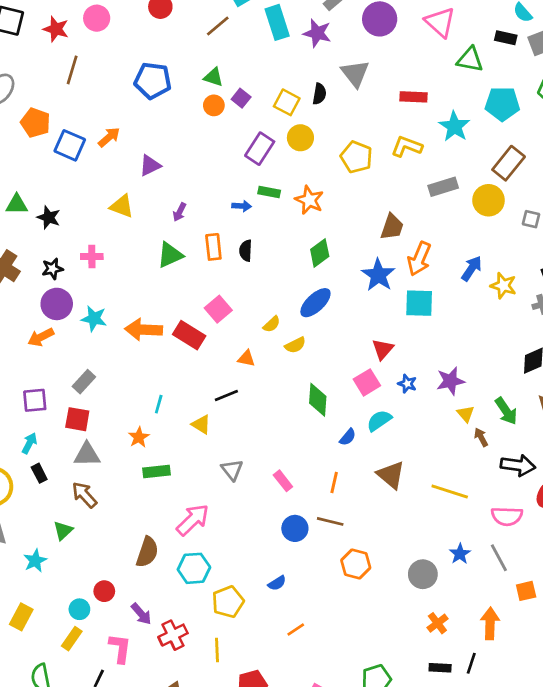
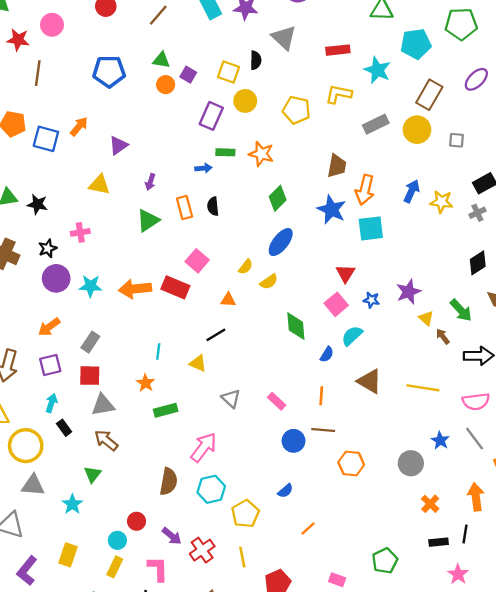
orange arrow: (41, 337) -> (49, 327), moved

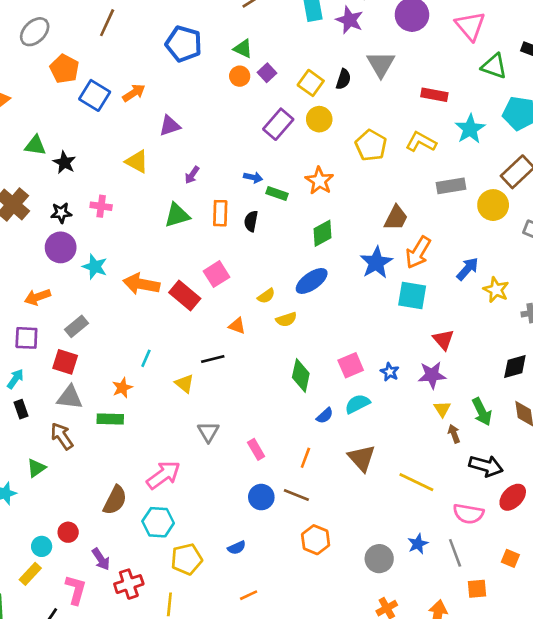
green rectangle: (225, 152) -> (277, 194), moved
red triangle: (345, 273) -> (443, 340), moved, turned -30
green rectangle: (166, 410) -> (110, 419), moved

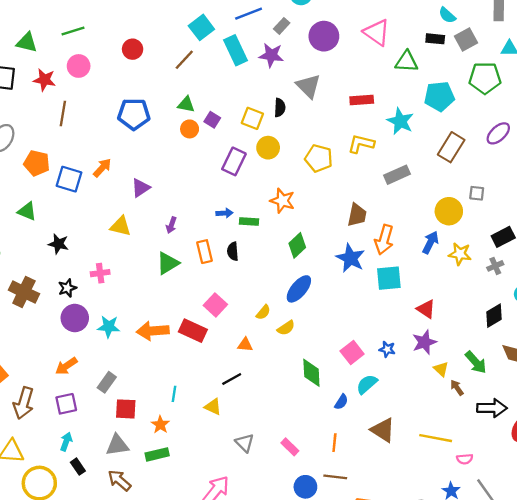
green triangle: (35, 145) -> (27, 211), moved, turned 30
yellow circle: (493, 205) -> (449, 211), moved
red square: (65, 362) -> (126, 409), moved
pink semicircle: (468, 514) -> (465, 459), moved, size x0.6

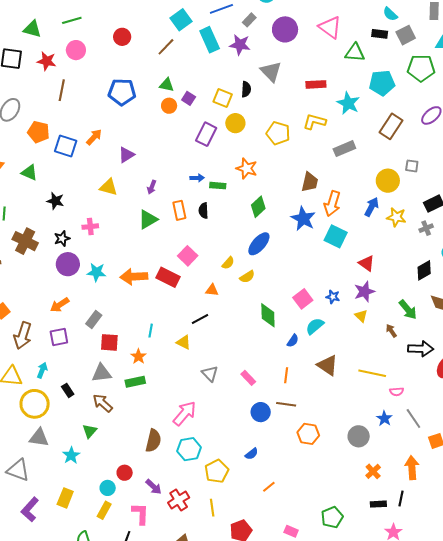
cyan square: (389, 278) -> (336, 236), turned 30
yellow triangle: (441, 369) -> (361, 316), moved
cyan arrow: (66, 442) -> (42, 370), moved

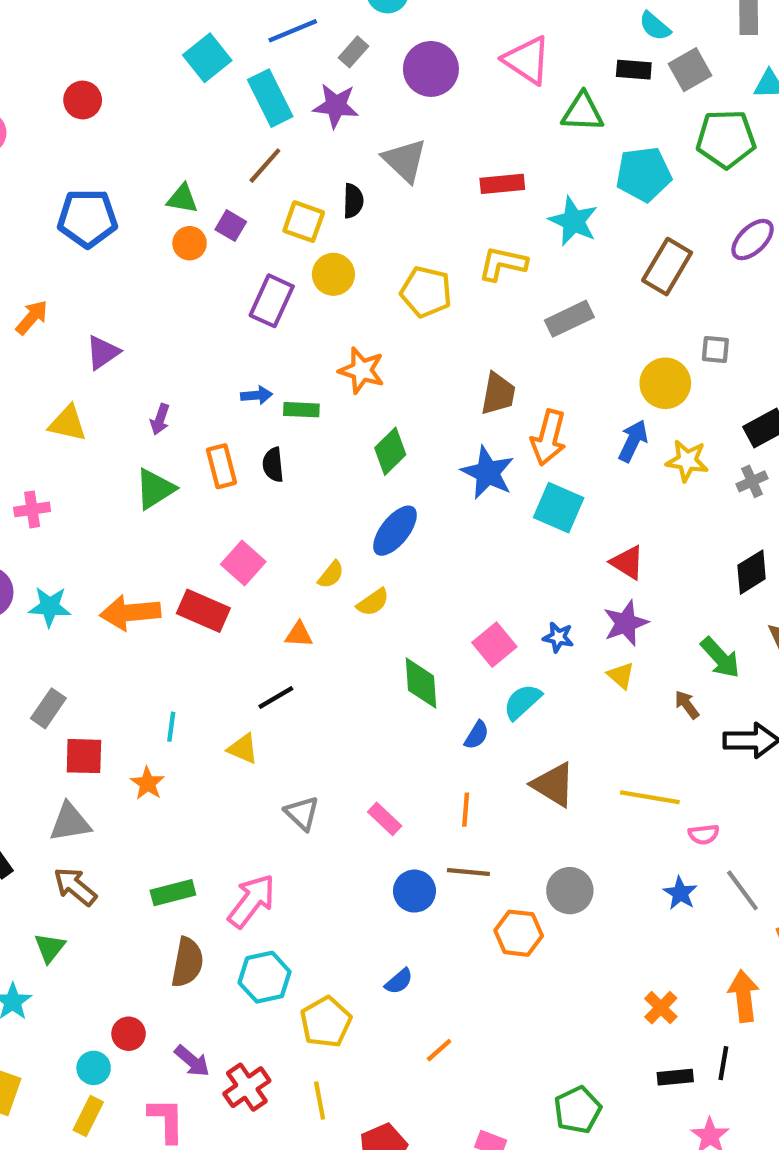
brown line: (166, 47) -> (265, 166), moved
green rectangle: (135, 382) -> (173, 893), moved
gray circle: (359, 436) -> (570, 891), moved

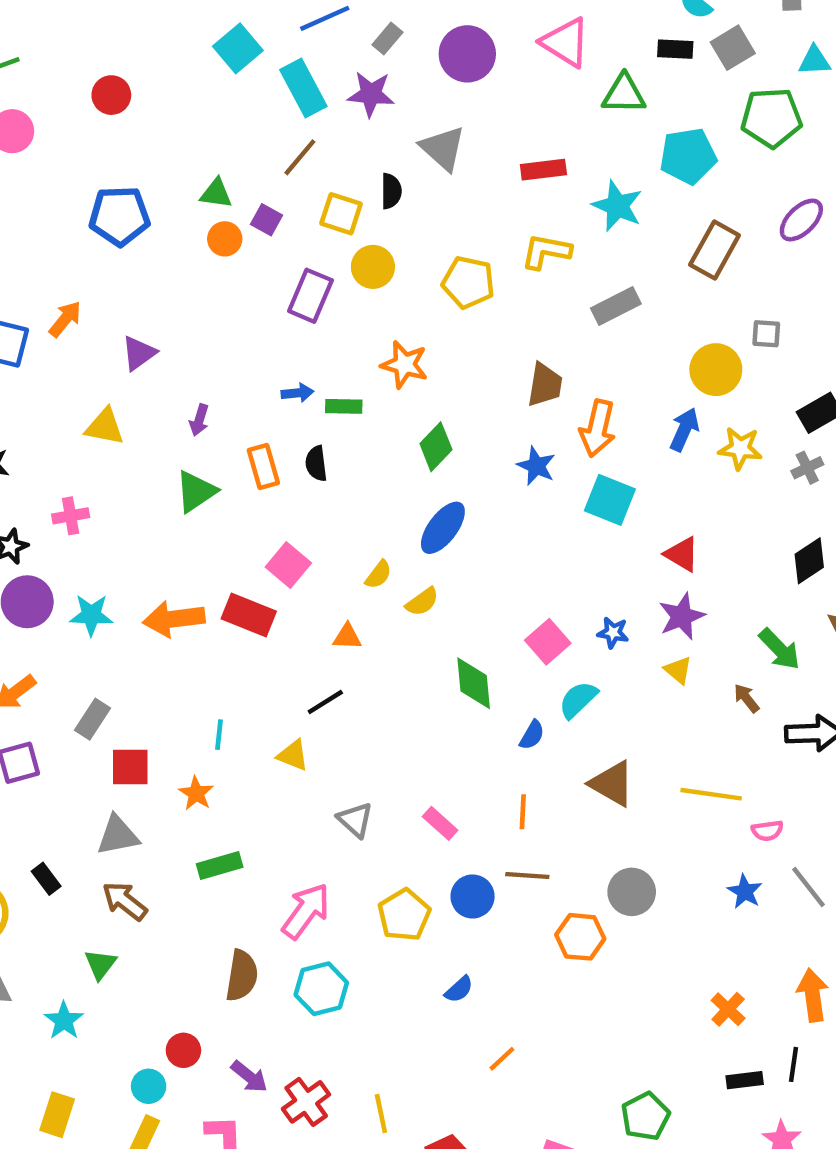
blue star: (488, 473) -> (536, 466), size x0.7
green rectangle: (173, 893) -> (220, 865), moved
yellow pentagon: (326, 1022) -> (404, 915), moved

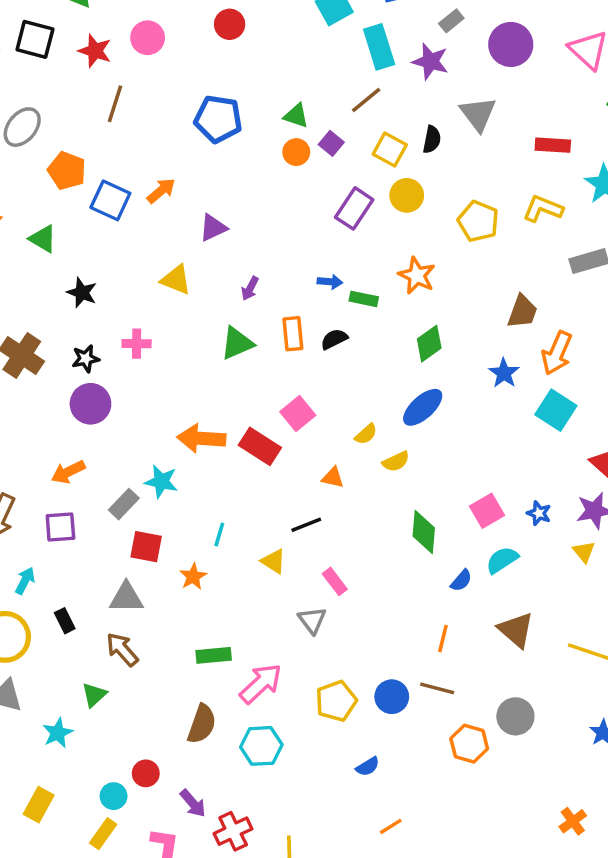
black semicircle: (316, 463) -> (334, 339), turned 60
cyan star: (91, 615) -> (161, 482), moved
pink rectangle: (440, 823) -> (335, 581), moved
green rectangle: (220, 865) -> (214, 655), moved

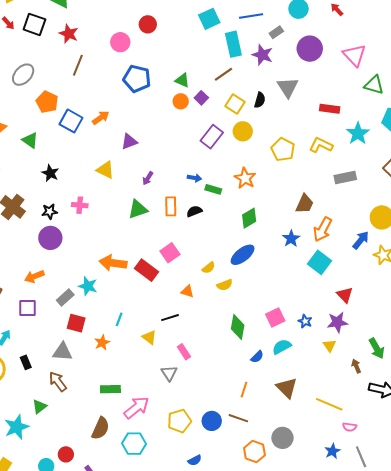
pink circle: (148, 38) -> (120, 42), moved
cyan star: (58, 733) -> (17, 427), size x1.4

